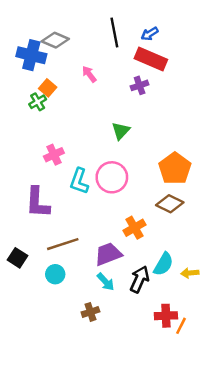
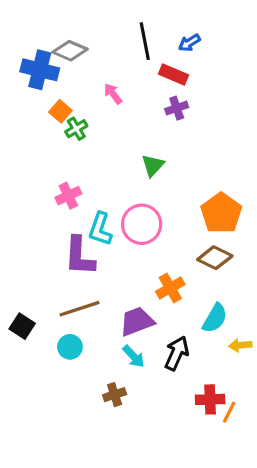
red rectangle: (151, 59) -> (173, 75), moved, size x0.7
green cross: (38, 102) -> (76, 129), moved
purple L-shape: (38, 202) -> (80, 256), moved
cyan semicircle: (163, 264) -> (215, 318), moved

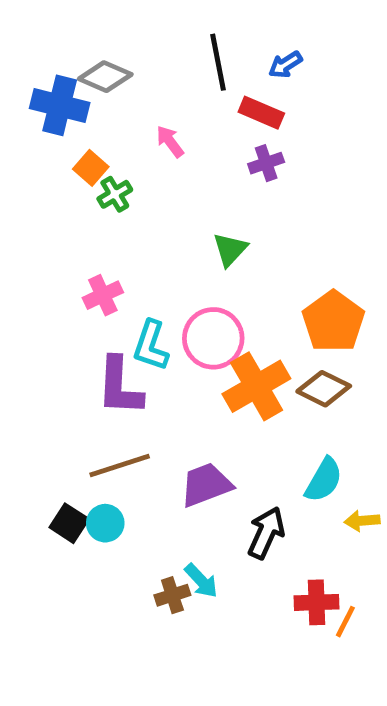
orange cross: (170, 288) -> (256, 386), moved, size x1.5
black square: (22, 326) -> (69, 523), moved
cyan arrow: (134, 356) -> (201, 581), moved

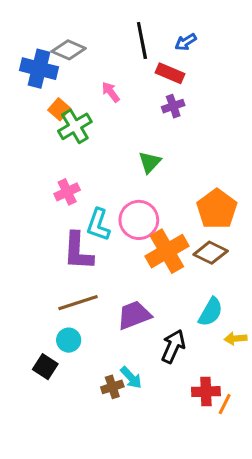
green cross: (115, 194) -> (75, 126), size x1.5
black square: (69, 523) -> (45, 367), moved

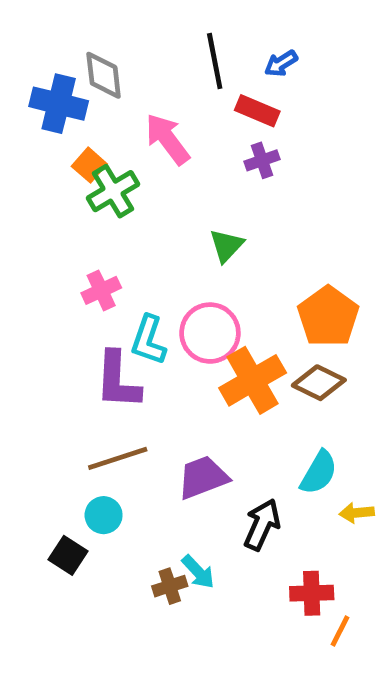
gray diamond: (69, 50) -> (104, 75), turned 60
pink arrow: (111, 92) -> (167, 139), size x1.6
orange line: (225, 404) -> (340, 631), moved

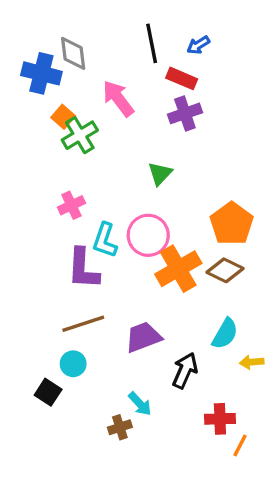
purple cross: (262, 160) -> (185, 113), size x1.4
brown cross: (170, 586) -> (120, 427), moved

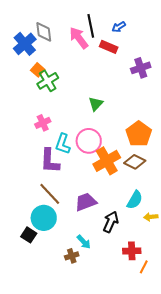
blue cross: (41, 73) -> (25, 44), turned 35
pink arrow: (118, 98) -> (79, 38), moved
purple cross: (185, 113) -> (141, 68), moved
brown line: (83, 324) -> (50, 194), turned 65
cyan circle: (73, 364) -> (44, 218), size x1.6

